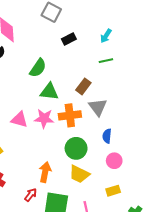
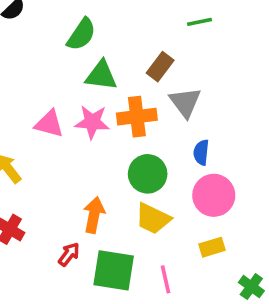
pink circle: (114, 161) -> (214, 195), size x1.5

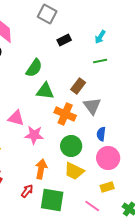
orange cross: (137, 117) -> (65, 114), turned 30
pink star: (92, 122) -> (34, 135), moved
pink line: (165, 279) -> (92, 206), moved, turned -42

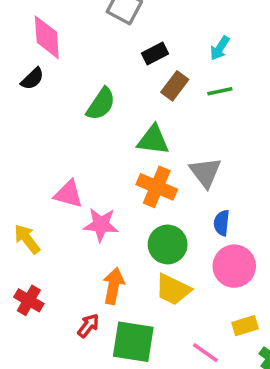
brown rectangle: (78, 86) -> (175, 86), moved
green triangle: (45, 91) -> (153, 140), moved
yellow rectangle: (107, 187) -> (245, 326), moved

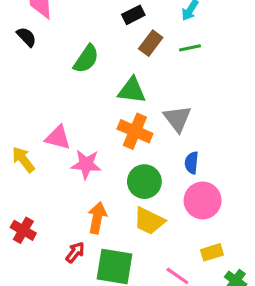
black semicircle: (32, 79) -> (26, 37), turned -90
yellow arrow: (27, 239) -> (23, 160), moved

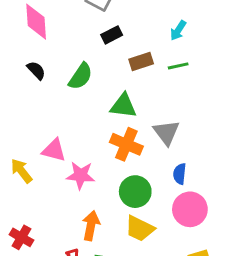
black rectangle: (133, 15) -> (112, 35), moved
black semicircle: (26, 37) -> (36, 70), moved
brown rectangle: (151, 43) -> (141, 62), turned 35

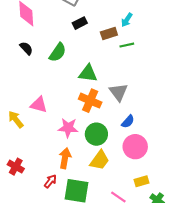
brown rectangle: (141, 62) -> (109, 34), moved
blue semicircle: (180, 174) -> (128, 122), turned -144
pink star: (81, 175) -> (68, 128), moved
yellow trapezoid: (140, 229) -> (100, 160), turned -80

